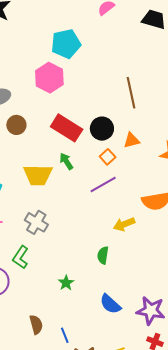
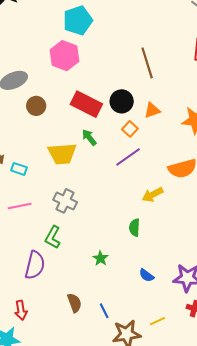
blue semicircle: (110, 304) -> (146, 275), size x0.7

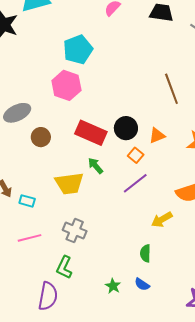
brown line: (147, 63) -> (171, 89), moved
blue semicircle: (146, 275) -> (142, 284), moved

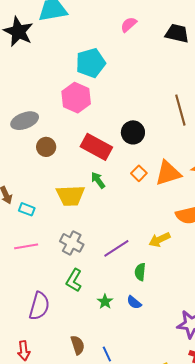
black circle: (126, 128) -> (133, 132), moved
orange triangle: (157, 136) -> (168, 173), moved, size x1.6
purple line: (135, 183) -> (116, 248), moved
green L-shape: (64, 267) -> (74, 280), moved

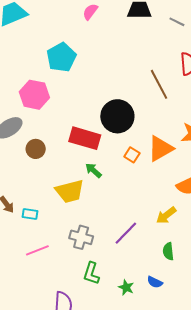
pink hexagon: (76, 98) -> (34, 95), moved
black circle: (133, 132) -> (117, 116), size x1.4
green semicircle: (140, 272) -> (168, 251), moved

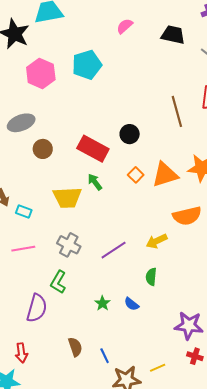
pink hexagon: (34, 95) -> (41, 73), moved
black circle: (117, 116) -> (130, 134), size x0.6
green L-shape: (91, 273) -> (58, 282), moved

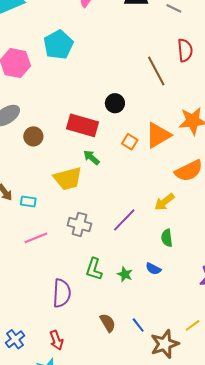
green L-shape: (58, 282) -> (94, 269), moved

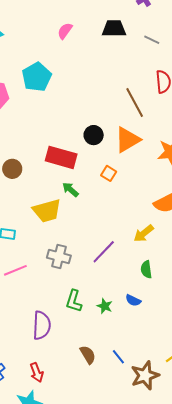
orange triangle: (158, 135) -> (127, 140), moved

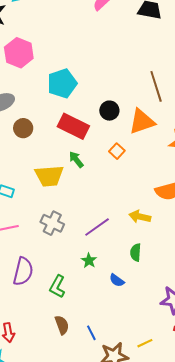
cyan pentagon: (37, 77) -> (62, 83), moved
yellow arrow: (144, 233) -> (140, 217), turned 40
green L-shape: (74, 301) -> (57, 287), moved
green star: (105, 306) -> (89, 261), moved
purple semicircle: (42, 325) -> (23, 271), moved

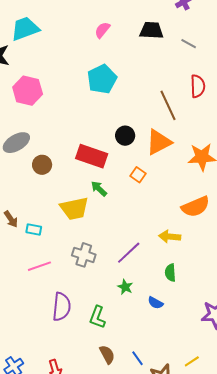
cyan pentagon: (62, 83) -> (102, 79), moved

